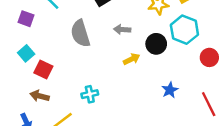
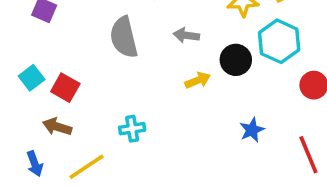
cyan square: (26, 53) -> (32, 78), moved

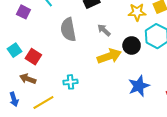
gray arrow: (186, 35) -> (104, 30), turned 32
yellow arrow: (198, 80) -> (109, 56), size x1.6
blue star: (252, 130) -> (139, 86), size x1.5

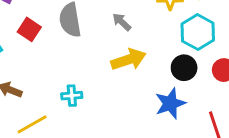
black circle: (132, 45) -> (184, 68), moved
red square: (33, 57) -> (29, 29), moved

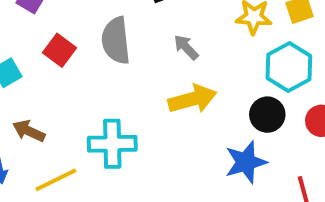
cyan cross: (72, 96) -> (112, 144), size x1.6

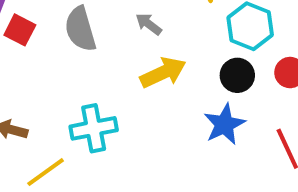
red square: (59, 50) -> (20, 30), moved

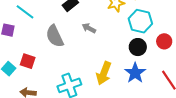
red square: (20, 30) -> (28, 61), moved
yellow arrow: (163, 73) -> (104, 73), moved, turned 145

